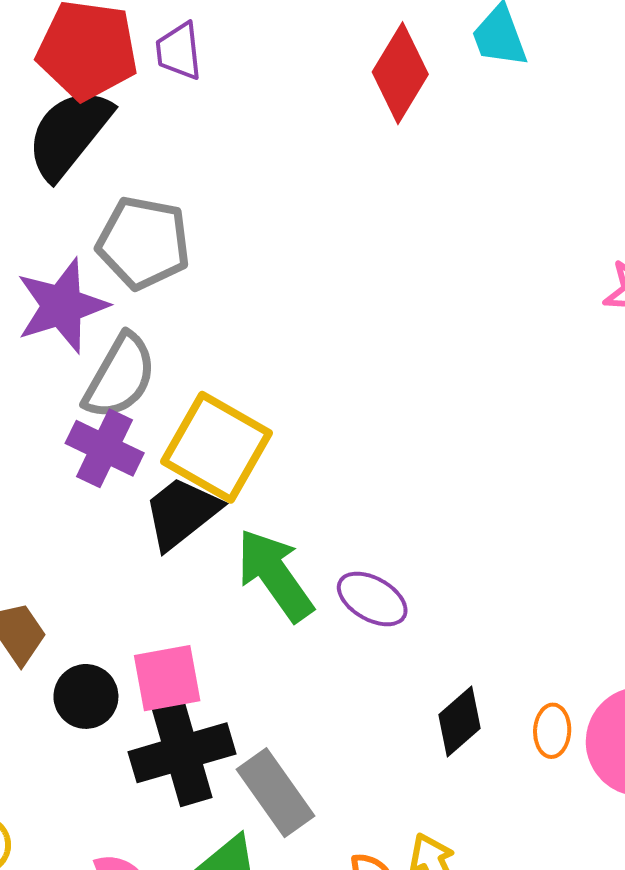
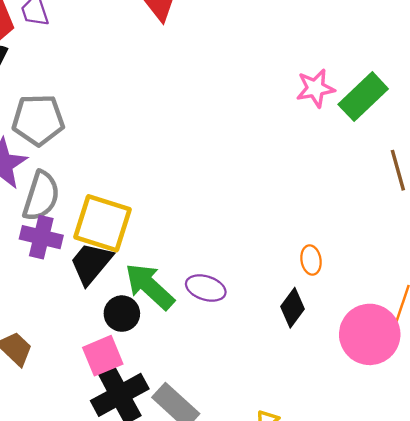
black circle: (86, 696) -> (122, 314), moved
black diamond: (460, 722) -> (292, 308), moved
orange ellipse: (552, 731) -> (311, 260), moved

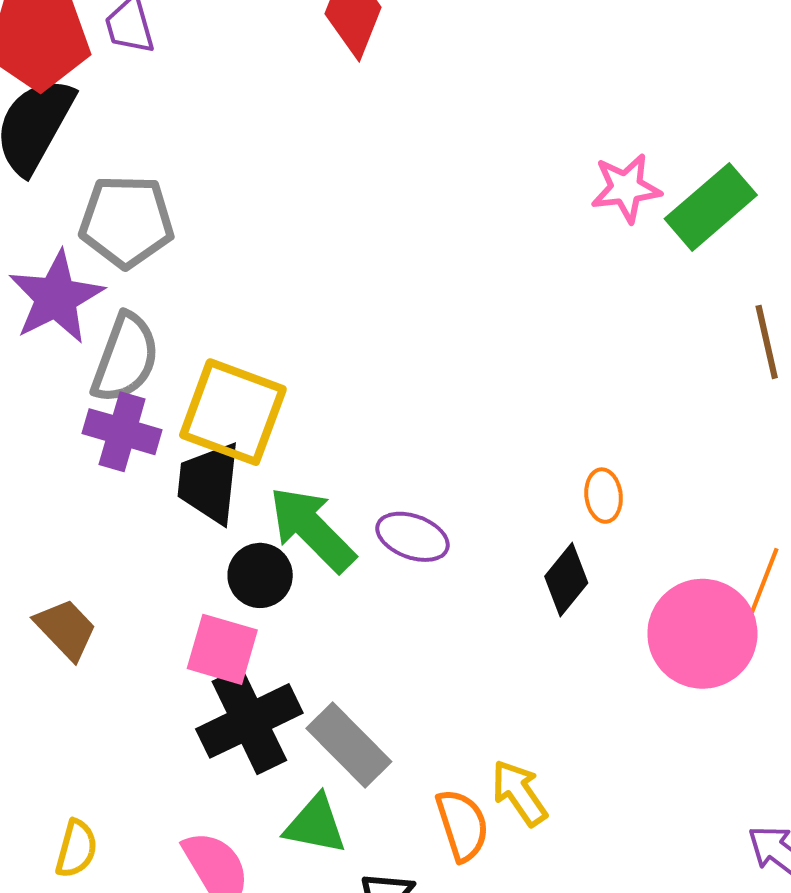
black trapezoid: (91, 263) -> (209, 483), turned -36
pink square: (103, 356) -> (222, 649), turned 36

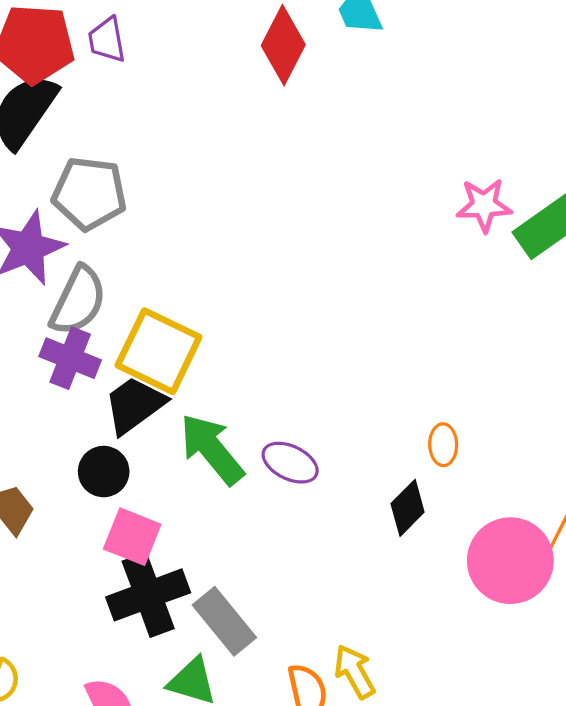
black trapezoid: (209, 483) -> (135, 405), turned 42
black circle: (260, 575) -> (104, 472), moved

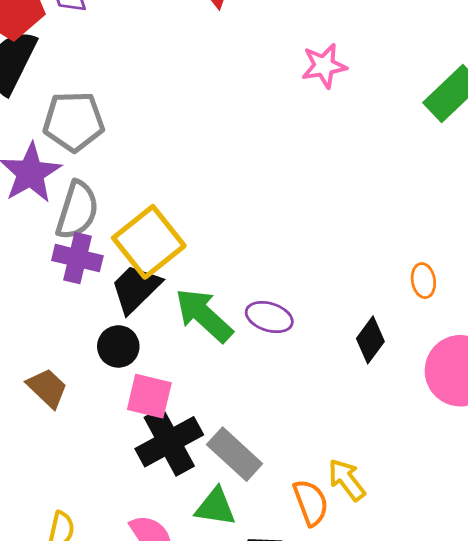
pink star: (484, 205) -> (324, 66), moved
yellow square: (159, 351) -> (149, 242), turned 34
orange ellipse: (443, 445) -> (423, 281), moved

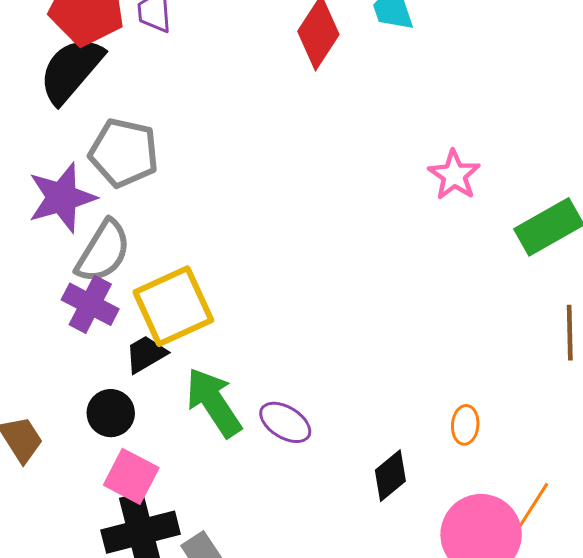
pink star: (324, 66) -> (454, 175), moved, turned 30
black trapezoid: (136, 289) -> (146, 354), size x0.7

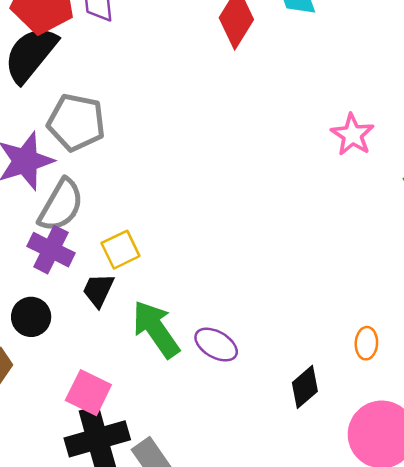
yellow square: (173, 306) -> (120, 250), size x0.6
black trapezoid: (146, 354) -> (98, 290), turned -33
black circle: (111, 413) -> (31, 317), moved

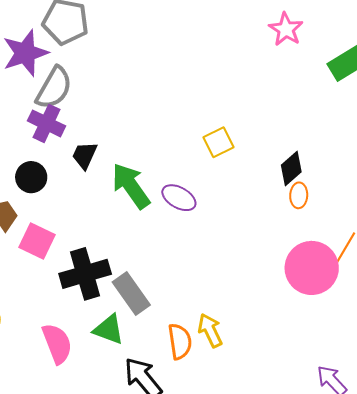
yellow square: (120, 250) -> (219, 142), moved
black diamond: (305, 387) -> (291, 169), moved
pink square: (88, 393) -> (37, 241), moved

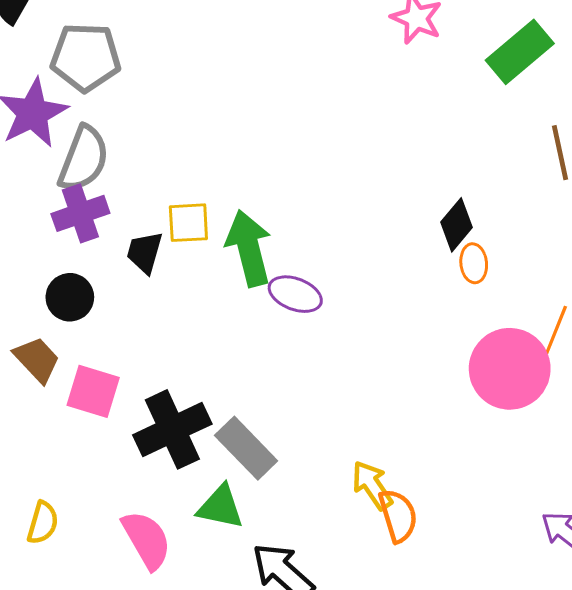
purple cross: (47, 123) -> (80, 213), turned -36
yellow square: (219, 142) -> (188, 223), moved, turned 32
green arrow: (131, 186) -> (249, 248), moved, turned 30
orange semicircle: (180, 341) -> (398, 516), moved

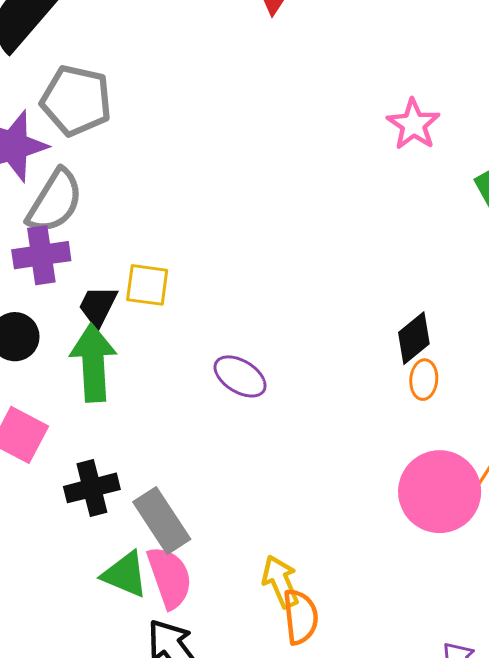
green arrow: (249, 248) -> (93, 363), moved
black cross: (172, 429) -> (92, 488), size x0.7
pink semicircle: (147, 540) -> (170, 577), moved

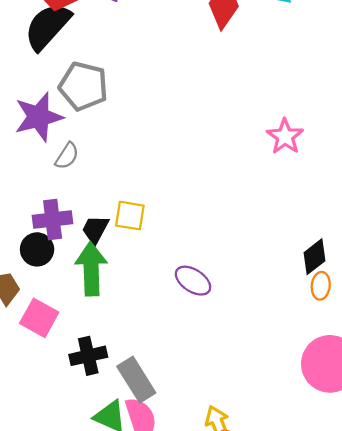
pink star: (413, 124) -> (285, 136), moved
gray semicircle: (55, 201) -> (67, 156), size x0.6
purple cross: (41, 255) -> (53, 219), moved

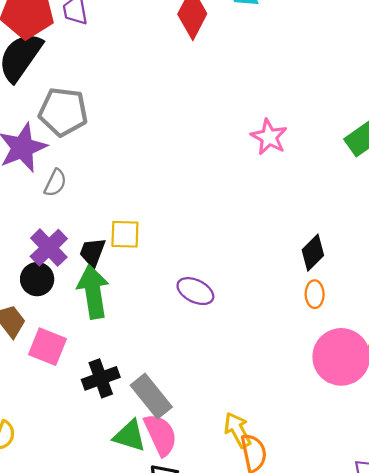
purple cross: (53, 219) -> (49, 248), turned -30
orange ellipse: (321, 286) -> (315, 294), moved

